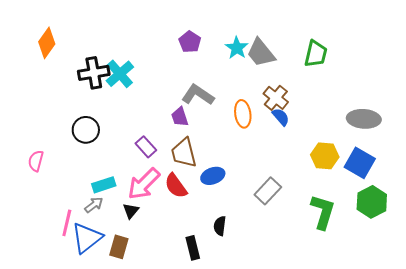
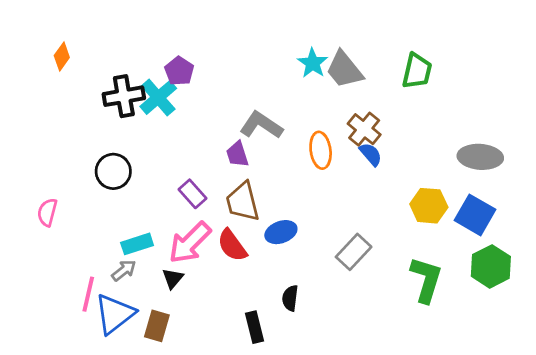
purple pentagon: (190, 42) -> (179, 71), moved
orange diamond: (47, 43) -> (62, 57), size x0.7

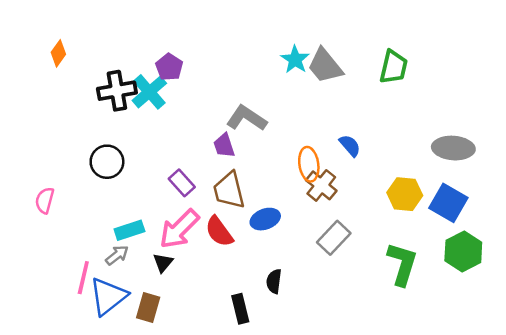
brown cross: (364, 129) -> (321, 185), moved
orange ellipse: (321, 150) -> (309, 164), moved

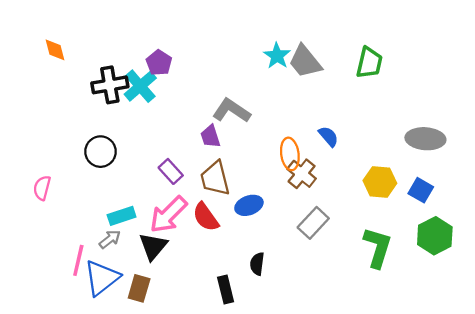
orange diamond: (58, 53) -> (55, 50), turned -50
blue square: (448, 203) -> (421, 190), size x0.7
black triangle: (163, 263) -> (153, 246), size x1.5

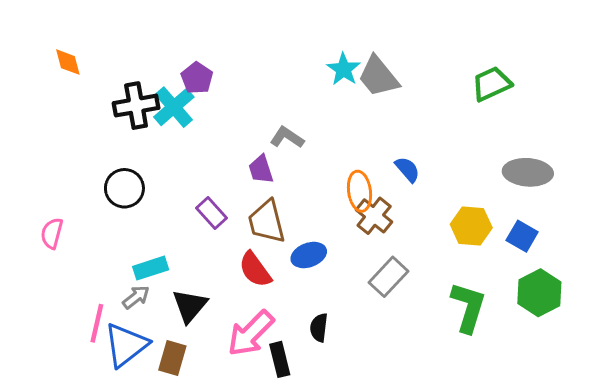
green trapezoid: (369, 63) -> (492, 84), moved, turned -128
gray L-shape: (231, 111) -> (287, 137), size x0.7
pink arrow: (168, 215) -> (251, 333), moved

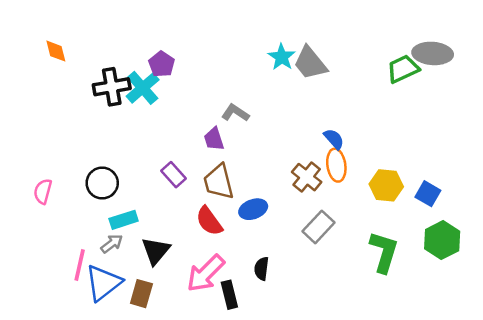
gray ellipse: (528, 172) -> (433, 53), moved
black circle: (124, 188) -> (102, 183), moved
orange ellipse: (360, 191) -> (336, 165), moved

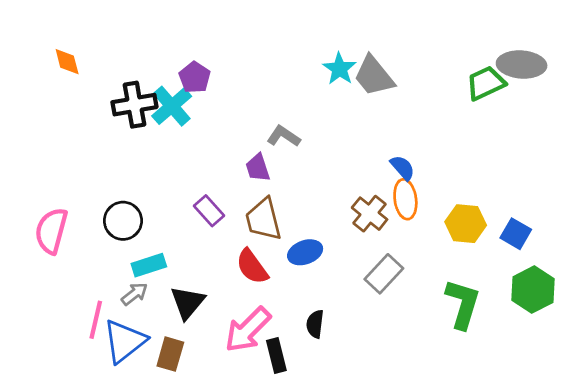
pink semicircle: (43, 191) -> (51, 231), size x1.5

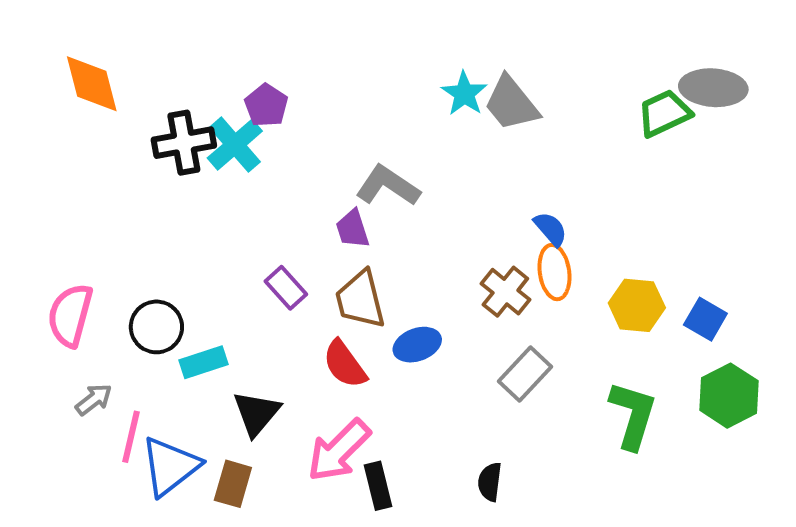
orange diamond: (67, 62) -> (92, 84), size x1.6
gray L-shape: (284, 136) -> (388, 186), size x1.4
black circle: (123, 221) -> (156, 327), moved
gray arrow: (134, 294) -> (94, 400), moved
black semicircle: (315, 324) -> (490, 482), moved

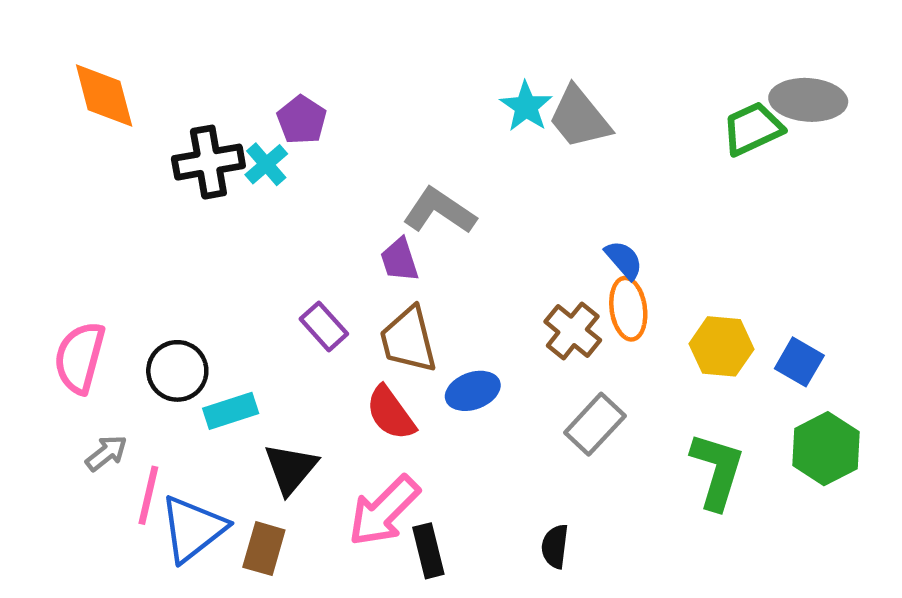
cyan cross: (235, 145) -> (266, 164), size x0.7

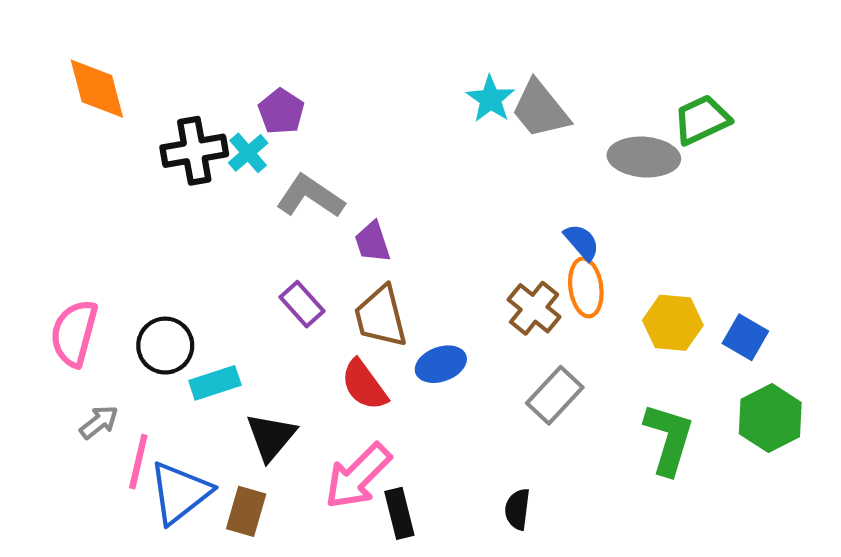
gray ellipse: (808, 100) -> (644, 157), moved
gray L-shape: (439, 211) -> (310, 196), moved

